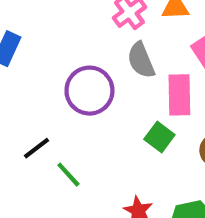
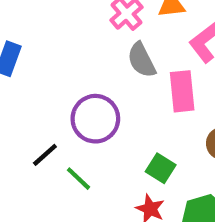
purple circle: (89, 91) -> (95, 119), moved
green square: (159, 137) -> (161, 168), moved

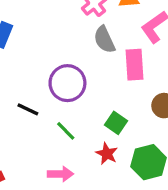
black line: (45, 155) -> (28, 109), turned 65
green line: (78, 179) -> (66, 131), moved

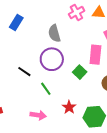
gray semicircle: (104, 40) -> (54, 33), moved
green square: (116, 123) -> (80, 72), moved

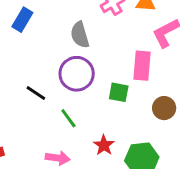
green square: (80, 72) -> (119, 92), turned -32

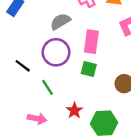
gray semicircle: (80, 35) -> (60, 21), turned 72
pink rectangle: (142, 66) -> (91, 42), moved

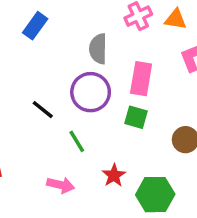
gray semicircle: (60, 21) -> (98, 49), turned -60

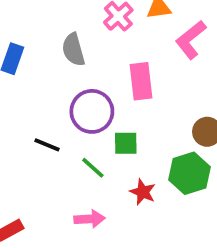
gray semicircle: (98, 49) -> (73, 50), moved
green square: (136, 117) -> (126, 143), moved
green hexagon: (155, 195) -> (189, 173), moved

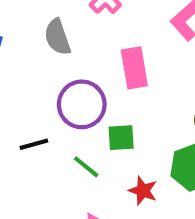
black line: (47, 145) -> (34, 144), turned -35

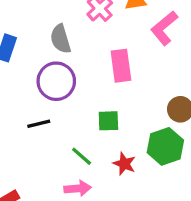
purple circle: (82, 104) -> (56, 81), moved
green line: (86, 167) -> (82, 156), moved

